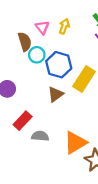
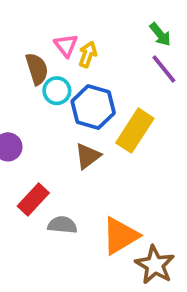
yellow arrow: (64, 26) -> (88, 54), moved

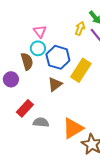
pink triangle: (66, 45) -> (40, 31), moved
yellow arrow: (88, 54) -> (80, 28), moved
brown semicircle: (37, 69) -> (27, 61), moved

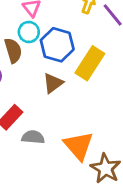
orange triangle: (73, 128) -> (79, 146), turned -40

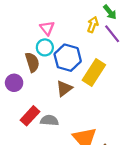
gray semicircle: (33, 137) -> (49, 120), moved

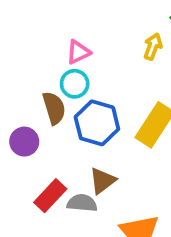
pink triangle: (47, 28) -> (78, 52), turned 42
blue hexagon: (68, 58) -> (97, 123), moved
brown triangle: (64, 88) -> (103, 181), moved

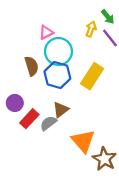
cyan circle: (75, 84) -> (58, 51), moved, size x1.6
purple circle: (24, 142) -> (15, 103), moved
gray semicircle: (82, 203) -> (48, 123), turned -42

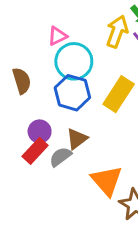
yellow arrow: (91, 29) -> (117, 32), size x1.5
brown semicircle: (32, 66) -> (22, 81), moved
purple circle: (15, 103) -> (40, 131), moved

